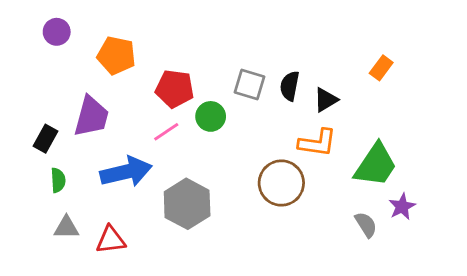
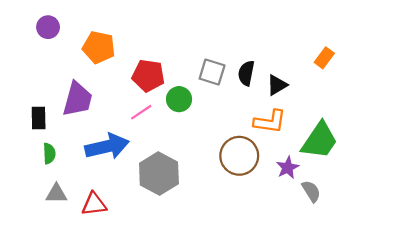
black rectangle: (46, 139) -> (39, 118), turned -30
purple star: (402, 207) -> (288, 168), moved

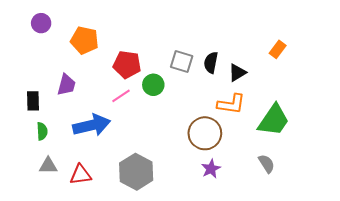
purple trapezoid: (78, 99) -> (66, 85), size x0.7
purple star: (288, 168) -> (211, 169), moved
gray hexagon: (159, 174) -> (136, 172), moved

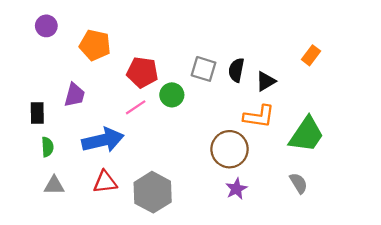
red triangle: (81, 175) -> (105, 182), moved

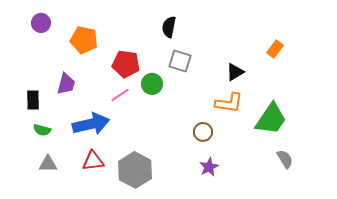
black semicircle: (236, 70) -> (169, 27), moved
green semicircle: (47, 147) -> (42, 130), turned 108
brown circle: (230, 149) -> (203, 132), size x0.6
gray semicircle: (299, 183) -> (285, 159), moved

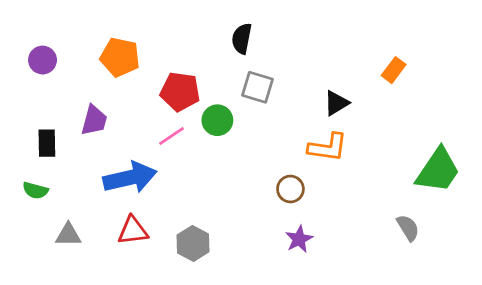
purple circle: (41, 23) -> (43, 60), moved
green trapezoid: (271, 119) -> (438, 170), moved
green semicircle: (42, 130) -> (35, 190), moved
gray hexagon: (135, 170) -> (193, 243), size x0.7

